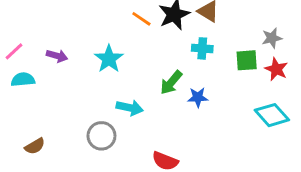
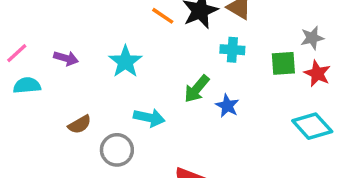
blue star: (198, 97) -> (227, 106), turned 30
brown semicircle: (35, 146) -> (80, 124), moved

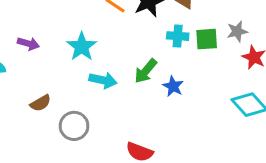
gray star: (312, 38) -> (237, 31), moved
green square: (283, 63) -> (207, 39), moved
cyan arrow: (149, 118) -> (103, 80), moved

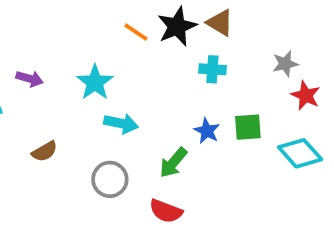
green square: (207, 39) -> (248, 127), moved
green arrow: (146, 71) -> (173, 163), moved
gray circle: (74, 126) -> (110, 179), moved

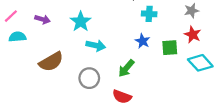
red star: (306, 95) -> (193, 35), moved
blue star: (207, 131) -> (143, 41), moved
brown semicircle: (45, 151) -> (51, 62), size x1.6

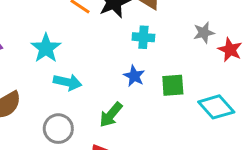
red star: (193, 35) -> (230, 50), moved

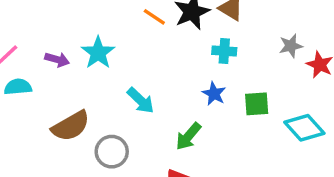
cyan star: (46, 48) -> (98, 53), moved
cyan arrow: (68, 82) -> (141, 100), turned 32
gray circle: (58, 129) -> (112, 152), moved

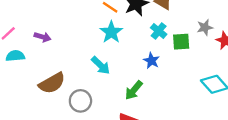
cyan cross: (224, 51) -> (159, 31), turned 35
cyan star: (98, 53) -> (111, 32), moved
green square: (257, 104) -> (181, 42), moved

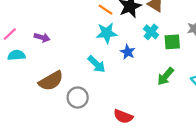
cyan star: (111, 32) -> (107, 33), turned 30
blue star: (152, 61) -> (128, 52), moved
green arrow: (134, 90) -> (166, 76), moved

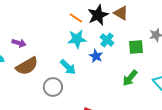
cyan cross: (151, 32) -> (107, 40), moved
brown semicircle: (51, 81) -> (27, 66), moved
gray circle: (78, 98) -> (53, 87), moved

